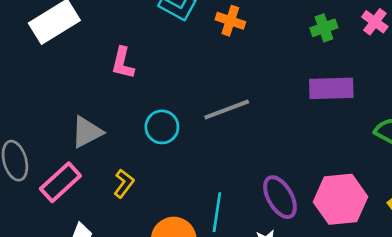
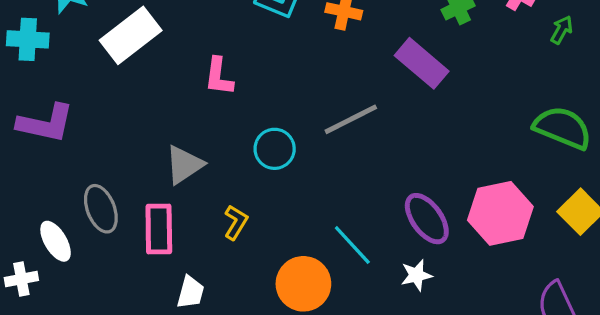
purple rectangle: (331, 88) -> (422, 63), moved, turned 48
pink rectangle: (60, 182) -> (159, 229), turned -42
cyan line: (217, 212) -> (352, 245), turned -45

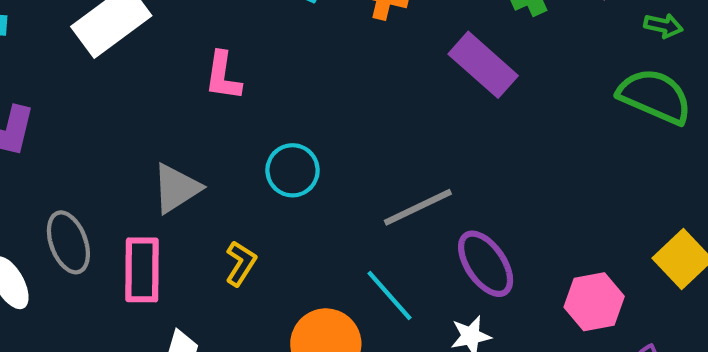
green arrow: (562, 30) -> (663, 26), turned 72
gray line: (351, 119) -> (418, 207), moved
green semicircle: (563, 128) -> (655, 96), moved
pink hexagon: (500, 213) -> (594, 302), moved, size x0.7

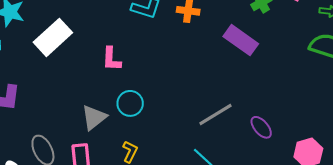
cyan circle: (292, 170) -> (130, 103), moved
purple ellipse: (486, 264) -> (261, 127), moved, size x0.7

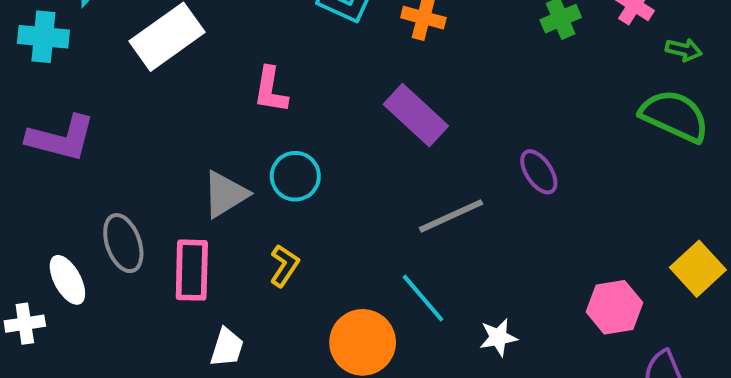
purple rectangle: (241, 40) -> (416, 115), moved
purple ellipse: (261, 127) -> (539, 172), moved

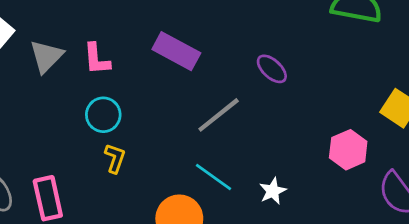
pink L-shape: (271, 90) -> (97, 59), moved
gray triangle: (225, 194) -> (46, 56), moved
yellow L-shape: (284, 266) -> (115, 158), moved

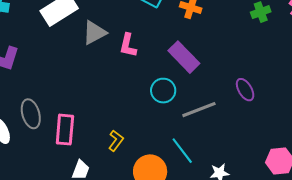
cyan circle: (103, 115) -> (163, 91), moved
yellow L-shape: (115, 158) -> (116, 141), moved

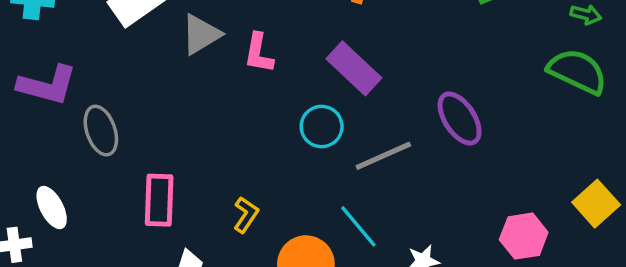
purple ellipse: (245, 90) -> (460, 118), size x1.4
gray ellipse: (31, 114) -> (101, 131), moved

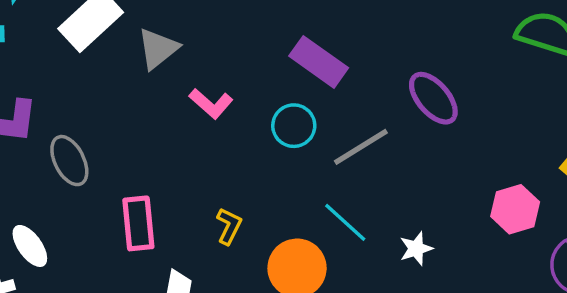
pink L-shape: (259, 53) -> (211, 103), moved, turned -51

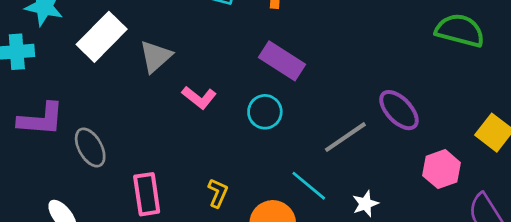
purple ellipse: (433, 98) -> (399, 110), moved
gray line: (361, 147) -> (345, 137), moved

